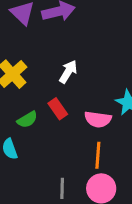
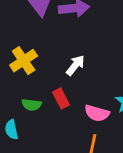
green semicircle: (27, 120) -> (32, 105), turned 30

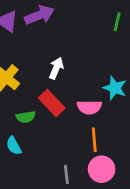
red rectangle: (61, 98) -> (52, 103), size x1.4

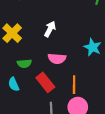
red rectangle: (52, 103) -> (45, 82), moved
pink semicircle: (89, 107) -> (57, 59), moved

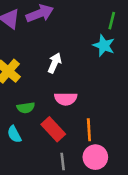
cyan star: (92, 47) -> (104, 46), moved

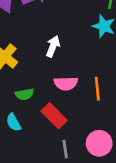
orange line: (89, 130) -> (97, 89), moved

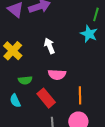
white arrow: (53, 46) -> (49, 46), turned -49
orange line: (97, 89) -> (80, 95), moved

